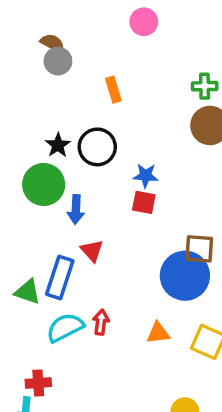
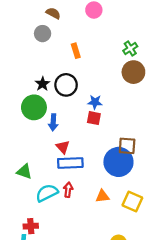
brown semicircle: (53, 43) -> (53, 13), moved
green cross: (205, 86) -> (130, 49), turned -32
blue rectangle: (60, 277) -> (70, 163), moved, turned 70

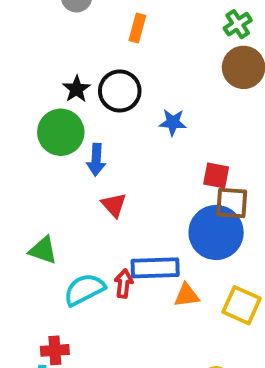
orange rectangle: (76, 51) -> (137, 28), turned 32
red square: (94, 118) -> (216, 175), moved
blue rectangle: (70, 163) -> (155, 268), moved

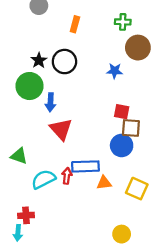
green cross: (238, 24) -> (123, 22), moved, turned 35
blue star: (173, 122) -> (115, 71), moved
red triangle: (114, 205) -> (61, 129), size x1.5
blue circle: (216, 232) -> (122, 145), size x0.7

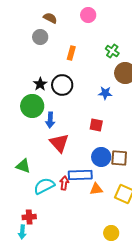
green cross: (123, 22) -> (112, 51), turned 32
red square: (122, 112) -> (96, 125), moved
brown square: (131, 128) -> (119, 158), moved
blue circle: (122, 145) -> (101, 157), moved

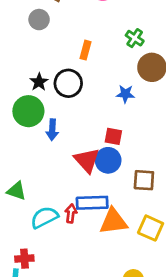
orange rectangle: (71, 53) -> (86, 50), moved
red triangle: (59, 143) -> (87, 160), moved
blue circle: (101, 157) -> (108, 160), moved
orange triangle: (96, 189) -> (113, 221), size x1.6

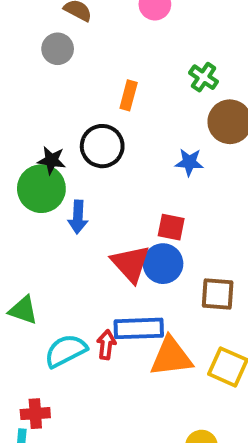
black star: (39, 82) -> (52, 160), moved, turned -30

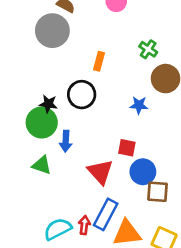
gray circle: (58, 49) -> (52, 31), size x1.6
blue circle: (163, 264) -> (143, 172), moved
green triangle: (23, 310) -> (42, 165), moved
blue rectangle: (139, 328) -> (106, 214), turned -60

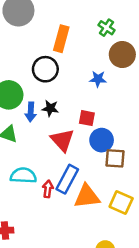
orange rectangle: (99, 61) -> (61, 39), size x1.5
black star: (48, 104) -> (50, 108), moved
cyan semicircle: (58, 229) -> (23, 176), moved, turned 30

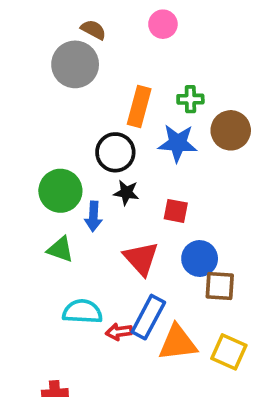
green cross: (106, 28) -> (190, 99), moved, turned -35
blue star: (98, 79) -> (178, 143), moved, size x1.5
black star: (50, 108) -> (126, 193), moved
red square: (87, 118) -> (176, 211), moved
red arrow: (48, 189) -> (119, 332), turned -105

